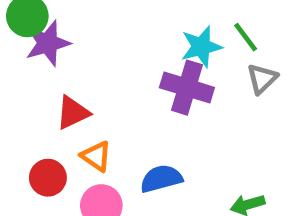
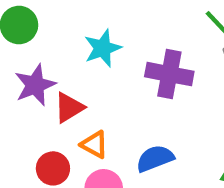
purple star: (48, 43) -> (35, 85), moved
cyan star: (201, 47) -> (103, 48), moved

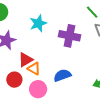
red triangle: (69, 108) -> (26, 60), moved

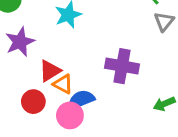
purple cross: (69, 36) -> (122, 66), moved
blue semicircle: (62, 75) -> (81, 100), moved

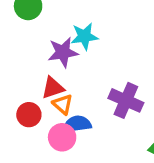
purple star: (20, 42) -> (63, 52), moved

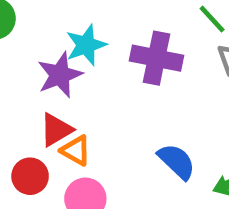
purple cross: (126, 100) -> (156, 58), moved
blue semicircle: (77, 124) -> (177, 161), moved, turned 64

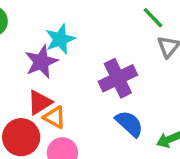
purple cross: (156, 58) -> (118, 78), moved, turned -36
red circle: (30, 176) -> (21, 137), size x1.4

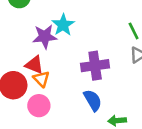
cyan star: (60, 39) -> (63, 25), turned -30
red triangle: (40, 102) -> (34, 65), turned 36

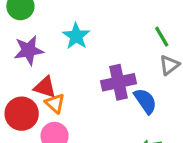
purple star: (45, 37) -> (29, 50), moved
blue semicircle: (93, 100) -> (145, 101), moved

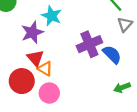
purple star: (29, 50) -> (32, 32), moved
red triangle: (45, 87) -> (35, 58), turned 42

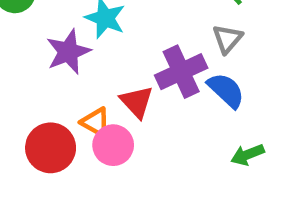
gray triangle: (125, 24) -> (227, 39), moved
red triangle: (35, 58) -> (137, 102), moved
pink circle: (49, 93) -> (113, 145), moved

